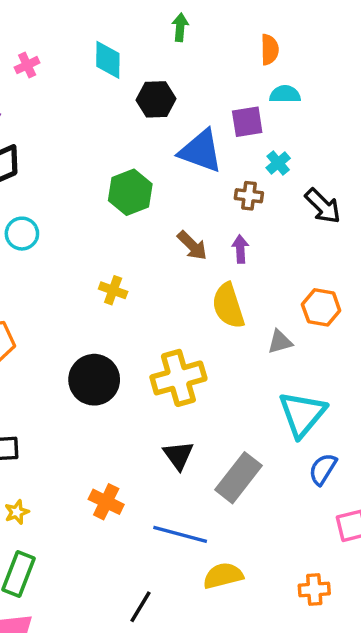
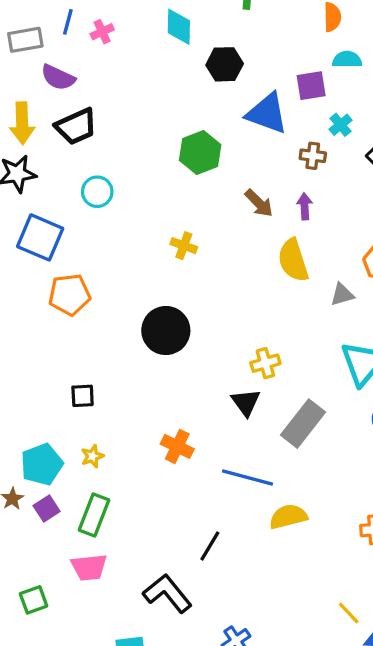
yellow cross: (178, 378) -> (265, 363), moved, size x0.6

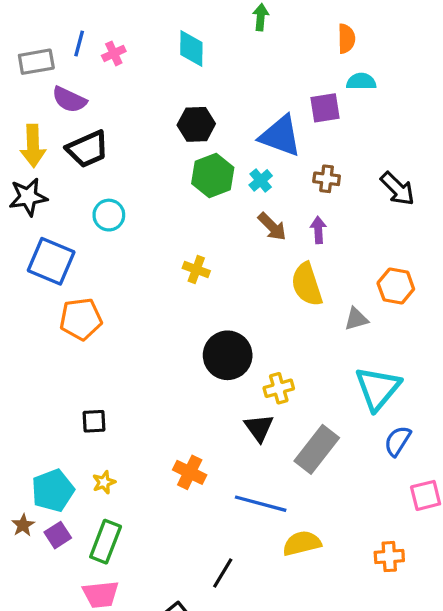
black hexagon: (225, 64) -> (196, 124), moved
cyan cross: (341, 125) -> (261, 180), moved
black circle: (166, 330) -> (228, 355), moved

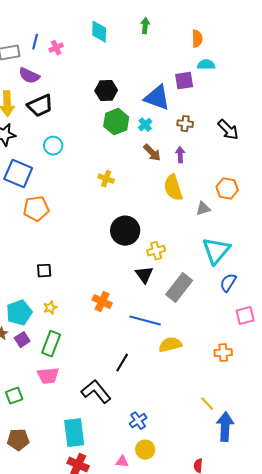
cyan diamond: (191, 48) -> (99, 32), moved

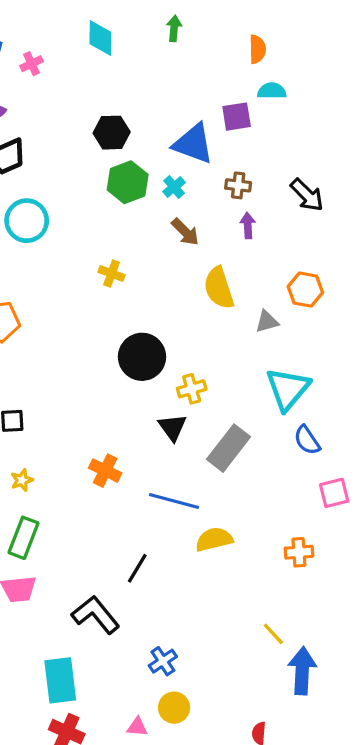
cyan circle: (53, 146) -> (27, 221), size x1.4
purple arrow: (180, 155) -> (248, 225), moved
blue semicircle: (228, 283) -> (307, 440), turned -66

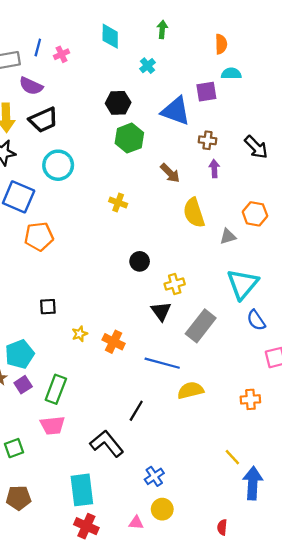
cyan cross: (174, 187) -> (148, 66), moved
black circle: (142, 357) -> (140, 261), size x0.6
yellow star: (22, 480) -> (80, 334), moved

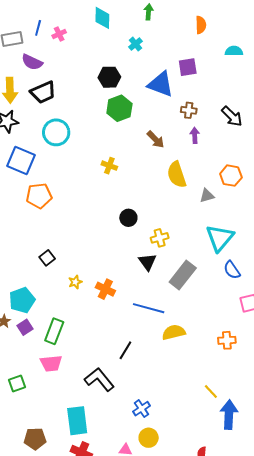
cyan semicircle: (231, 74) -> (234, 51), moved
black square: (48, 307) -> (47, 258), turned -35
brown pentagon: (19, 498) -> (35, 439), moved

